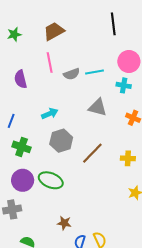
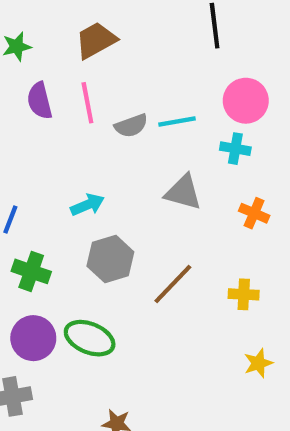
purple semicircle: (21, 79) -> (40, 101), moved

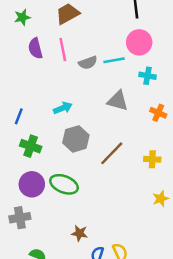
pink circle: (246, 101) -> (139, 42), moved

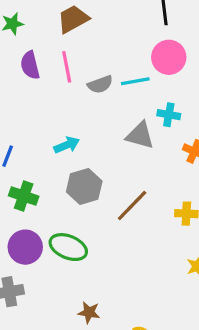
cyan cross: (148, 76) -> (169, 115), moved

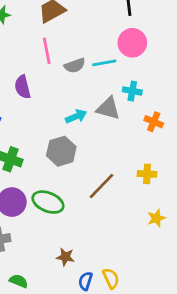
purple semicircle: (30, 65) -> (23, 87), moved
cyan arrow: (67, 145) -> (76, 116), moved
brown line: (132, 206) -> (102, 186), moved

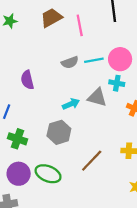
pink circle: (132, 43) -> (120, 59), moved
pink line: (47, 51) -> (80, 25), moved

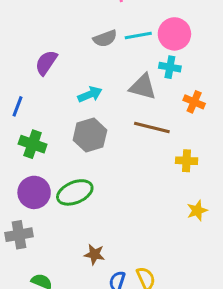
purple semicircle: (27, 80) -> (46, 63), turned 48
cyan arrow: (71, 104) -> (90, 94), moved
brown line: (92, 161) -> (152, 128), moved, turned 60
green ellipse: (48, 174) -> (75, 192), turned -45

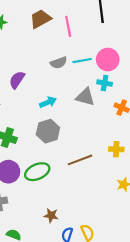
brown line: (152, 128) -> (80, 160), moved, turned -35

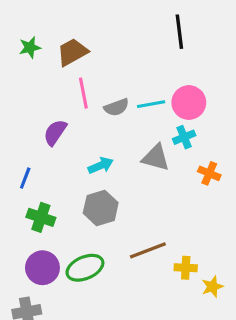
brown trapezoid: (40, 19) -> (72, 52), moved
pink line: (68, 26) -> (83, 93), moved
cyan cross: (105, 83) -> (184, 137), turned -32
yellow cross: (116, 149) -> (186, 268), moved

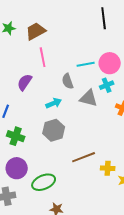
gray semicircle: (116, 107) -> (68, 81), moved, turned 91
green ellipse: (85, 268) -> (44, 182), moved

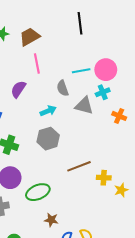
black line: (104, 18) -> (80, 23), moved

